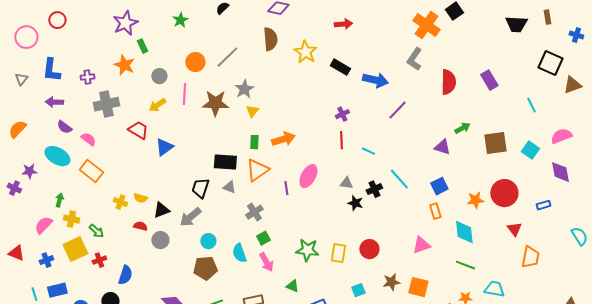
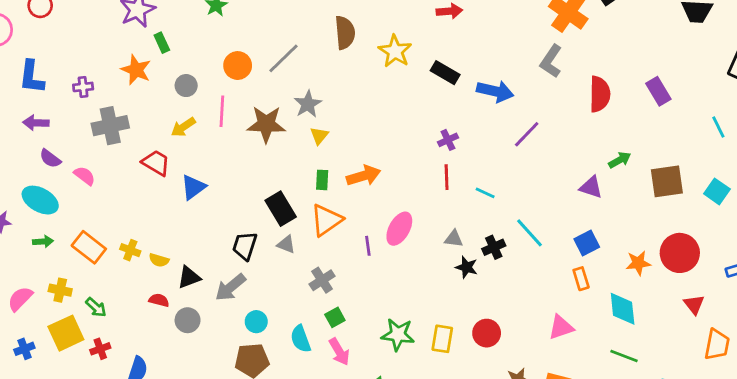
black rectangle: (225, 162) -> (281, 209), turned 55
orange rectangle: (91, 171) -> (89, 247), moved
green arrow: (59, 200) -> (43, 242), moved, turned 72
yellow cross: (120, 202) -> (130, 250), moved

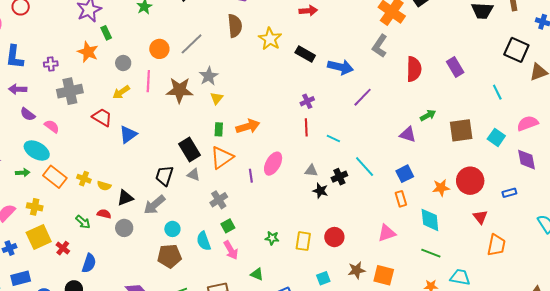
cyan ellipse: (40, 200) -> (37, 151), moved
green arrow: (96, 307) -> (83, 222), moved
green star: (398, 335) -> (272, 238), size x0.6
red cross: (100, 349) -> (63, 248), turned -32

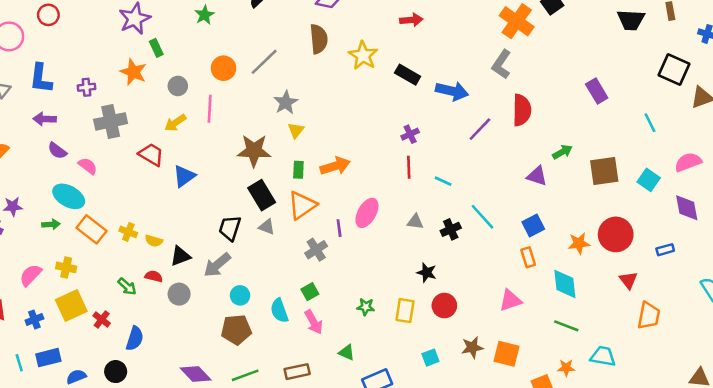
red semicircle: (414, 69) -> (522, 110), moved
brown star: (180, 90) -> (254, 151), moved
black star: (320, 191) -> (427, 273), moved
gray cross: (219, 200) -> (316, 250), moved

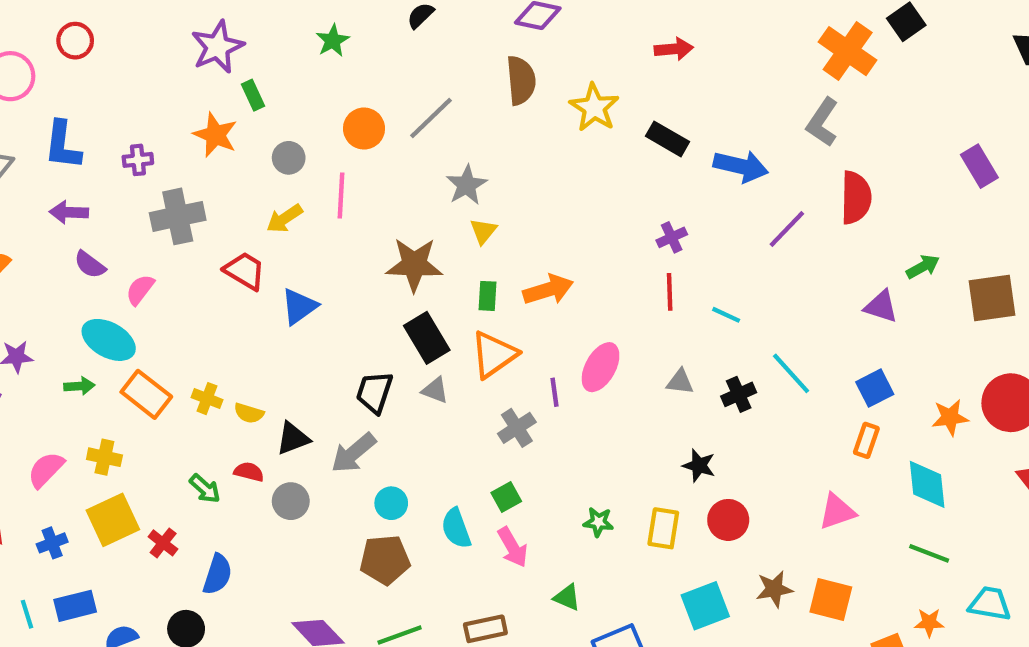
pink semicircle: (88, 166) -> (140, 290), turned -90
orange rectangle: (528, 257) -> (866, 440), turned 36
cyan square: (430, 358) -> (705, 606), size x1.6

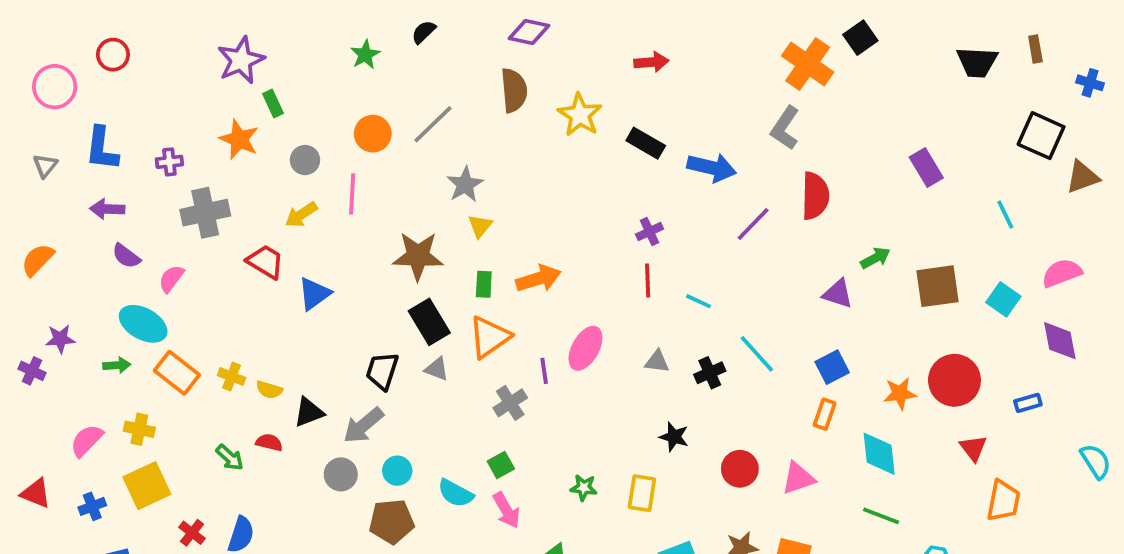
green star: (333, 41) -> (365, 55), moved
gray circle: (291, 501) -> (341, 474), moved
red circle: (728, 520) -> (740, 469), moved
cyan semicircle: (456, 528) -> (456, 493), turned -42
red cross: (163, 543) -> (192, 533), moved

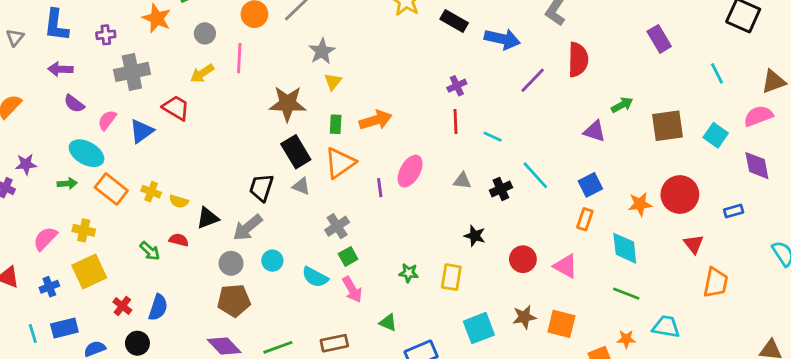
brown triangle: (1083, 177) -> (773, 82), moved
blue triangle: (314, 294) -> (142, 131), moved
gray cross: (510, 403) -> (337, 226), moved
pink triangle: (798, 478) -> (566, 266), turned 48
brown pentagon: (392, 521) -> (234, 300), moved

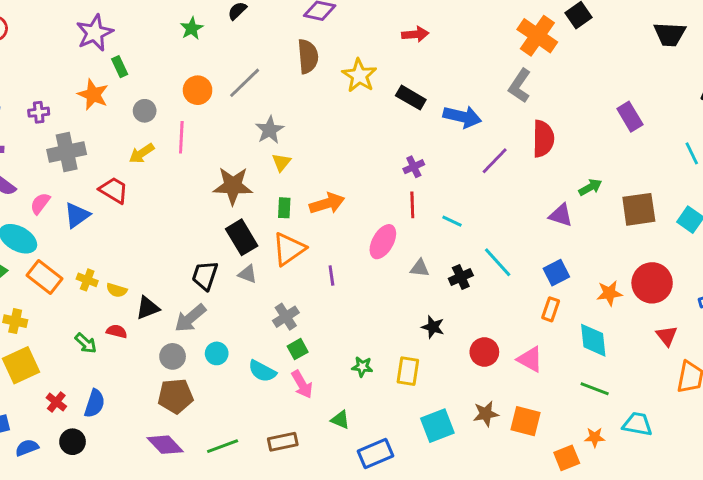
pink ellipse: (410, 171) -> (383, 242), moved

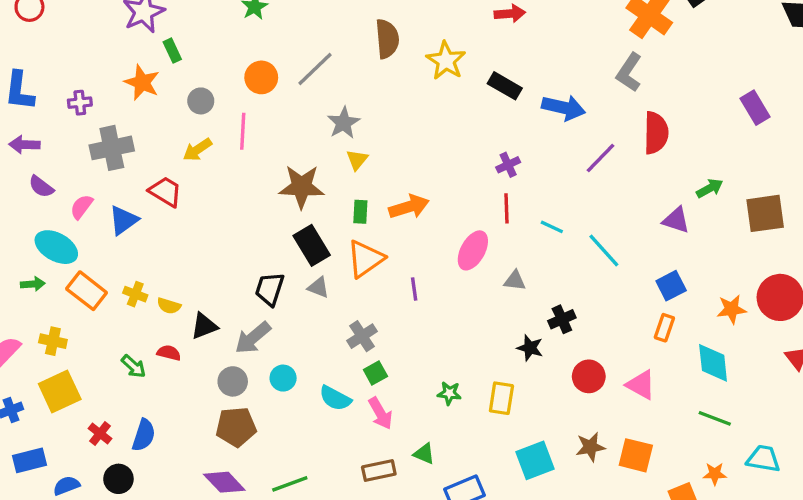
cyan line: (498, 262) -> (604, 250), moved
black cross: (461, 277) -> (562, 319), moved
brown rectangle: (283, 442) -> (379, 470), moved

